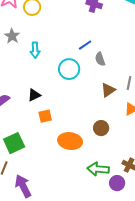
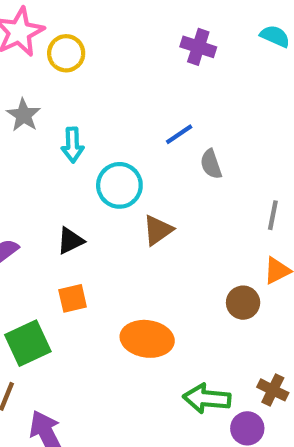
cyan circle: (69, 69) -> (119, 185), moved
brown triangle: (108, 90) -> (158, 230), moved
orange square: (45, 116) -> (73, 298), moved
brown circle: (101, 128) -> (243, 303), moved

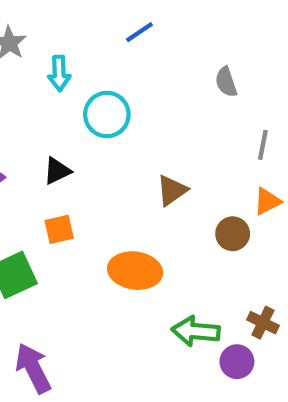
blue line: (179, 134) -> (139, 32), moved
gray semicircle: (211, 164) -> (226, 82), moved
brown triangle: (158, 230) -> (172, 190), moved

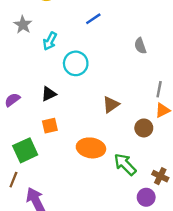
cyan arrow: (59, 73) -> (50, 41), turned 30
gray line: (263, 145) -> (159, 89), moved
green arrow: (196, 331) -> (125, 164), moved, turned 40

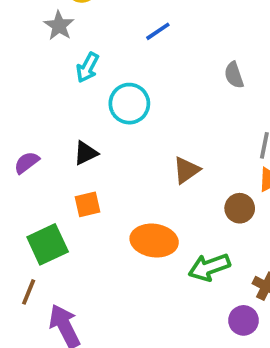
gray star: (23, 25) -> (59, 26), moved
green arrow: (125, 164) -> (209, 267), turned -65

